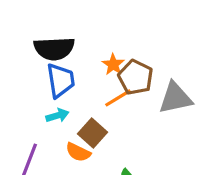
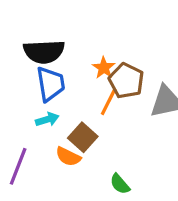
orange line: (118, 98) -> (109, 102), turned -32

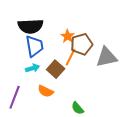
brown pentagon: (126, 81) -> (82, 44), turned 30
brown square: (83, 137) -> (56, 69), moved

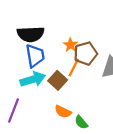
cyan arrow: (33, 68) -> (33, 79), size x1.6
orange semicircle: (46, 91) -> (63, 112), moved

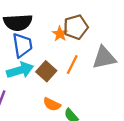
brown pentagon: (86, 53) -> (76, 27), moved
orange line: (74, 67) -> (72, 65), moved

